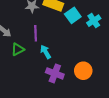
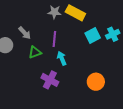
cyan square: (73, 15) -> (93, 36), moved
purple cross: (55, 73) -> (50, 80), moved

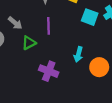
cyan square: (93, 36) -> (90, 17), turned -35
cyan arrow: (62, 58) -> (78, 54), moved, turned -136

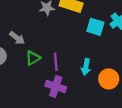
purple line: (48, 26) -> (56, 62), moved

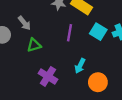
purple line: (56, 62) -> (70, 33), moved

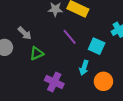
cyan square: (98, 32) -> (97, 46), moved
purple line: (70, 33) -> (70, 37), turned -42

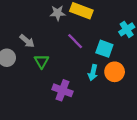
green triangle: (37, 53) -> (41, 61), turned -32
orange circle: (103, 81) -> (115, 72), moved

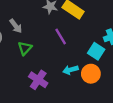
cyan square: (104, 49) -> (96, 51), moved
cyan arrow: (93, 73) -> (70, 70), turned 48

